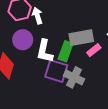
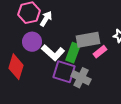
white arrow: (37, 16) -> (46, 19), turned 49
white L-shape: (45, 51) -> (53, 53), turned -60

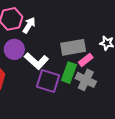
green rectangle: (73, 53) -> (69, 73), moved
gray cross: (81, 78) -> (86, 80), moved

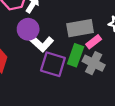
purple circle: (14, 49) -> (28, 29), moved

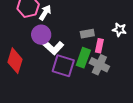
gray rectangle: (80, 28) -> (87, 34), size x0.6
pink rectangle: (94, 42) -> (99, 46), turned -40

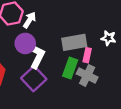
gray rectangle: (87, 34) -> (74, 42), size x1.6
white L-shape: (52, 47) -> (37, 56), turned -105
purple square: (63, 66) -> (34, 79), moved, turned 30

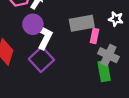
green rectangle: (70, 68) -> (104, 71), moved, turned -30
gray cross: (87, 75) -> (108, 55), moved

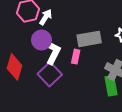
pink rectangle: (95, 36) -> (76, 57), moved

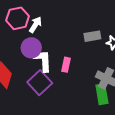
gray rectangle: (89, 39) -> (92, 36), moved, size x0.7
white L-shape: (53, 52) -> (43, 60), turned -30

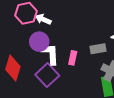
white arrow: (35, 25) -> (43, 19), turned -98
gray rectangle: (92, 36) -> (98, 49), moved

